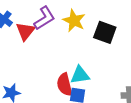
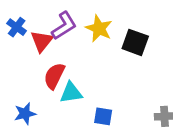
cyan triangle: (80, 75) -> (71, 93), moved
red semicircle: (65, 85) -> (54, 76), moved, turned 40

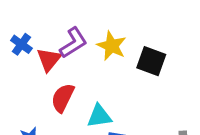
cyan triangle: (71, 93) -> (99, 116), moved

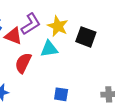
red triangle: (49, 60) -> (13, 36), turned -48
cyan triangle: (99, 116) -> (49, 49), moved

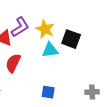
cyan triangle: (49, 49) -> (50, 50), moved

